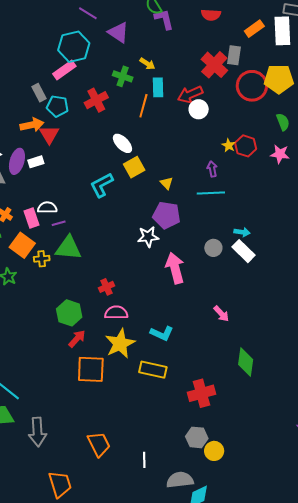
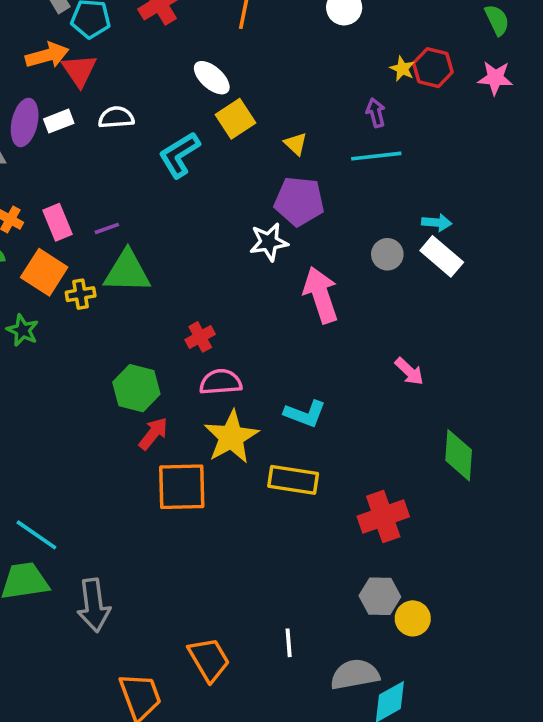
white semicircle: (47, 208) -> (116, 117), moved
orange trapezoid: (99, 444) -> (209, 659), moved

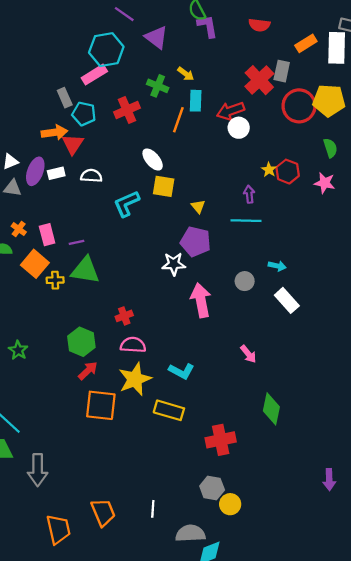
yellow square: (235, 119) -> (164, 186), turned 35
white rectangle: (442, 256) -> (287, 300), moved
green star: (23, 330) -> (18, 350), moved

